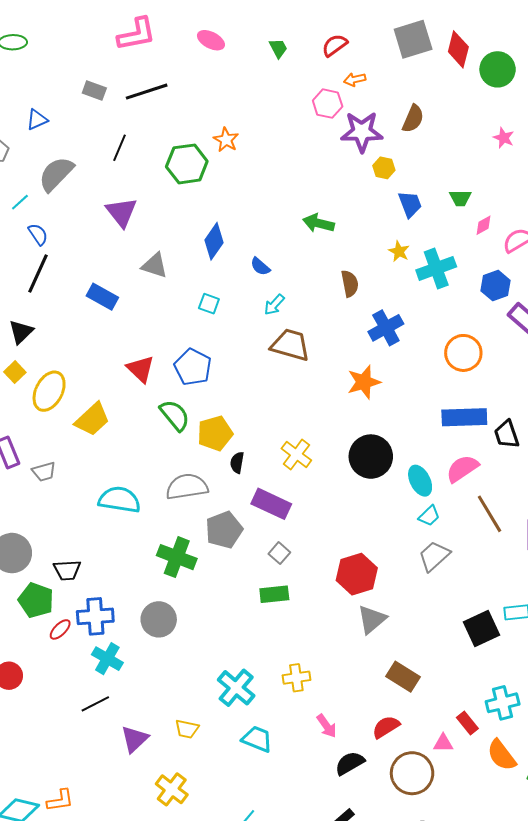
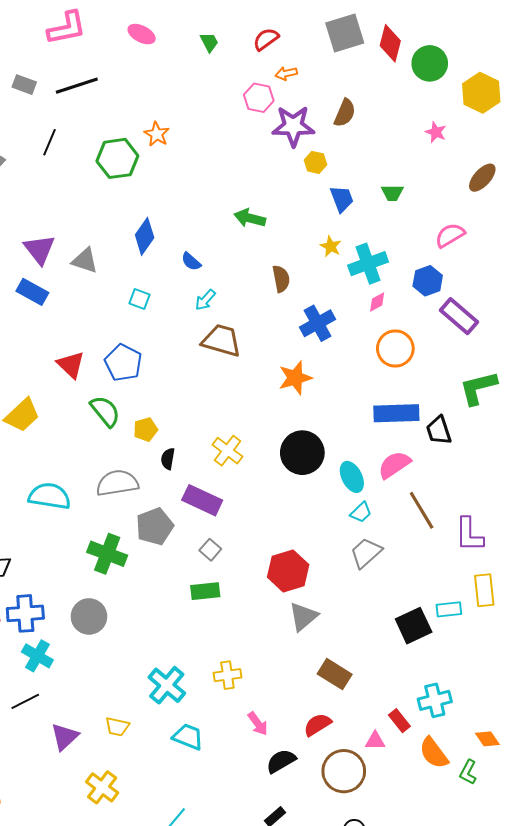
purple triangle: (121, 212) -> (39, 249), moved
pink diamond: (483, 225) -> (377, 302), moved
yellow pentagon: (215, 433) -> (146, 429), size x0.7

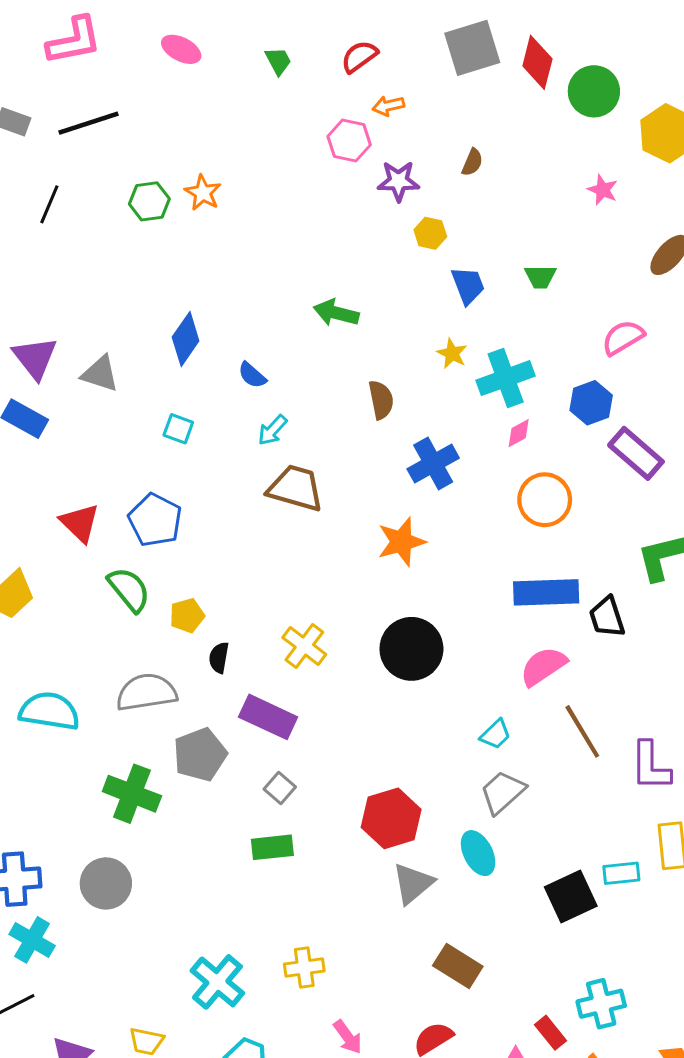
brown semicircle: (345, 113) -> (472, 162), size x0.7
purple star: (293, 126) -> (398, 181), size x0.7
green hexagon: (117, 158) -> (149, 201), moved, size x0.7
cyan ellipse: (352, 477) -> (478, 853), moved

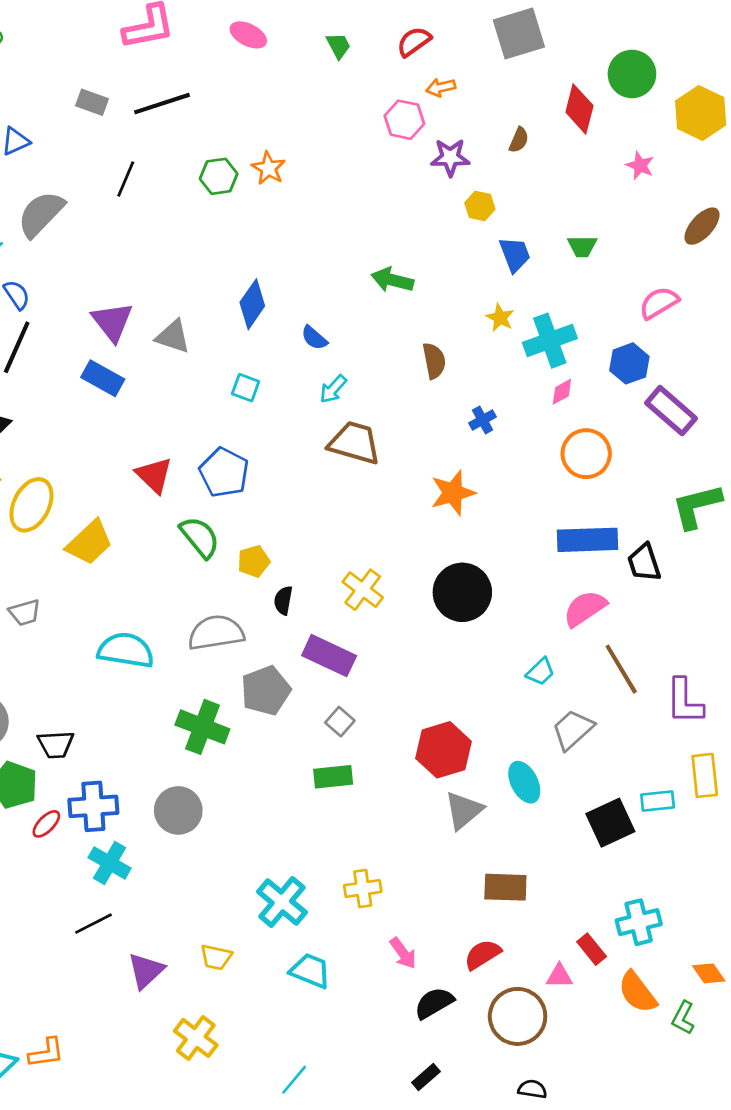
red diamond: (537, 62) -> (579, 109), moved
blue cross: (433, 464) -> (483, 420), size x0.6
gray trapezoid: (503, 792) -> (573, 730), moved
brown rectangle: (458, 966) -> (505, 887), turned -30

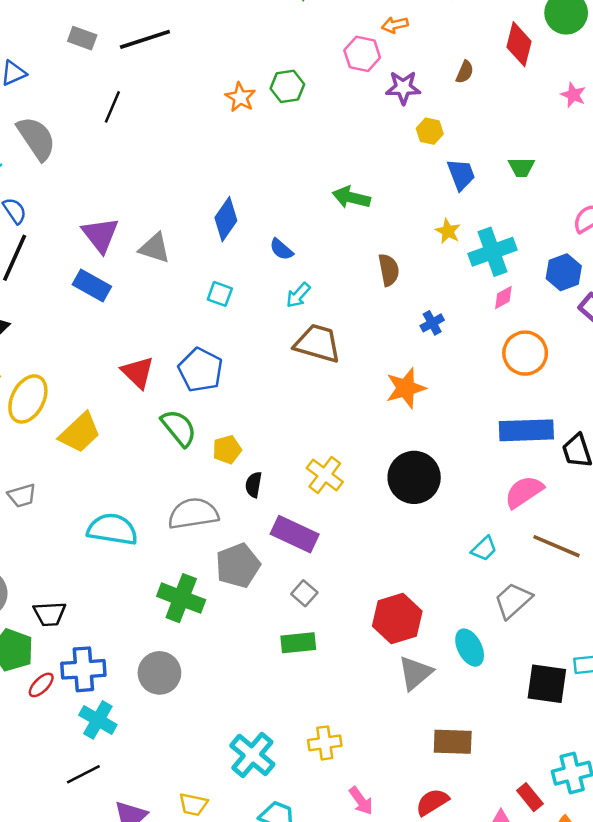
green hexagon: (219, 176) -> (287, 86), moved
gray semicircle: (41, 214) -> (36, 138), turned 102
brown line: (621, 669) -> (556, 546), turned -36
black square: (610, 823) -> (547, 684), turned 33

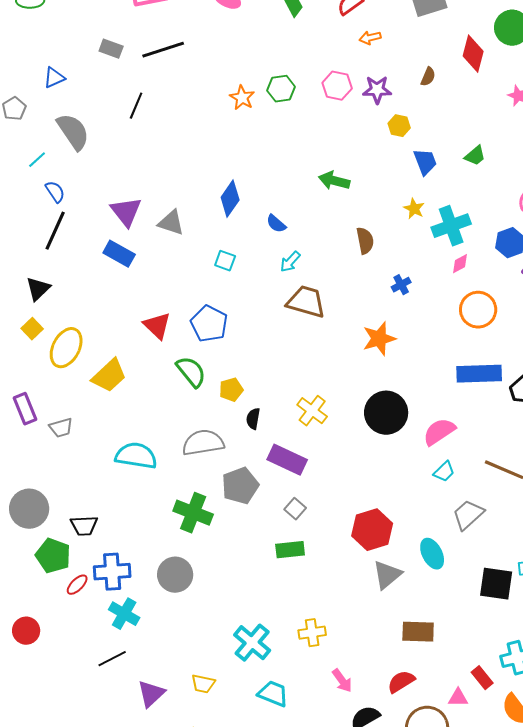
pink hexagon: (362, 54) -> (337, 86), moved
green trapezoid: (521, 167) -> (475, 156), turned -40
pink semicircle: (524, 492) -> (439, 432), moved

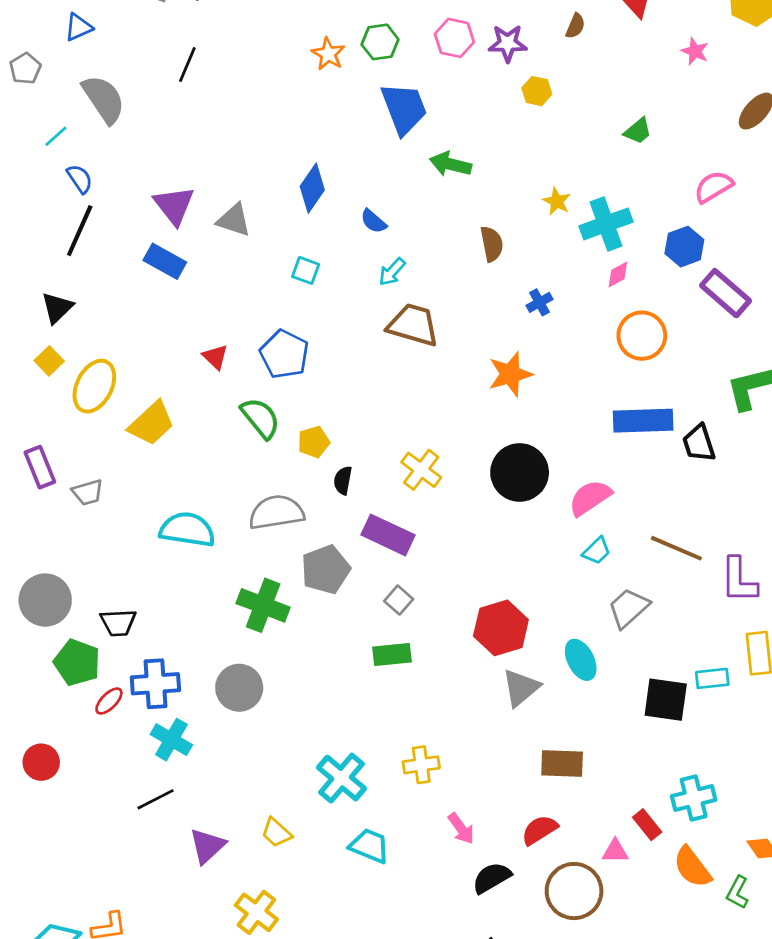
blue trapezoid: (425, 162) -> (404, 108), moved, size x1.5
red triangle: (157, 326) -> (215, 357), size x0.7
yellow trapezoid: (203, 684) -> (276, 833), turned 30

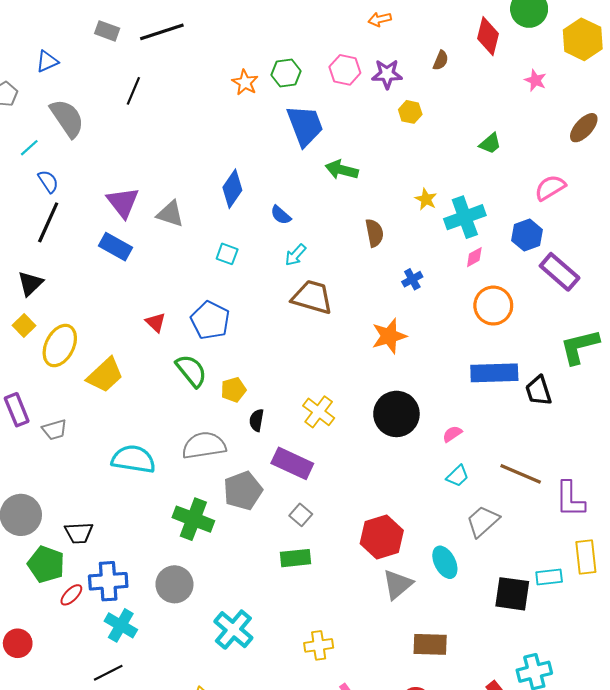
pink semicircle: (590, 498) -> (452, 434), size x0.6
cyan cross: (341, 778) -> (233, 630), moved

